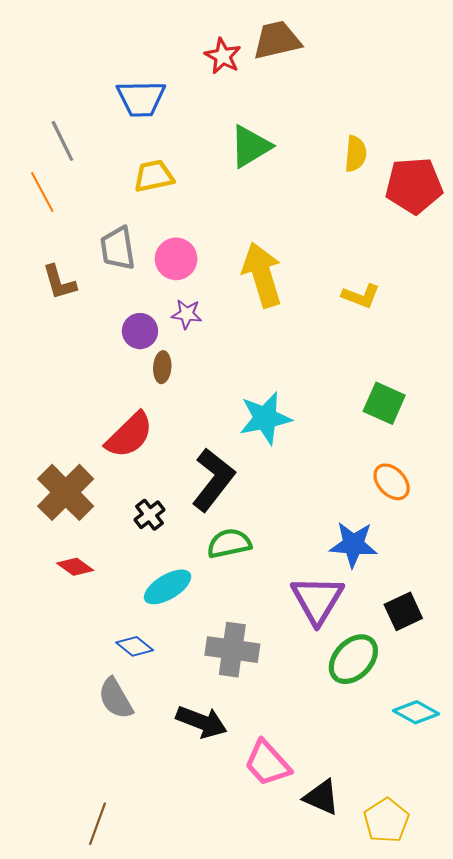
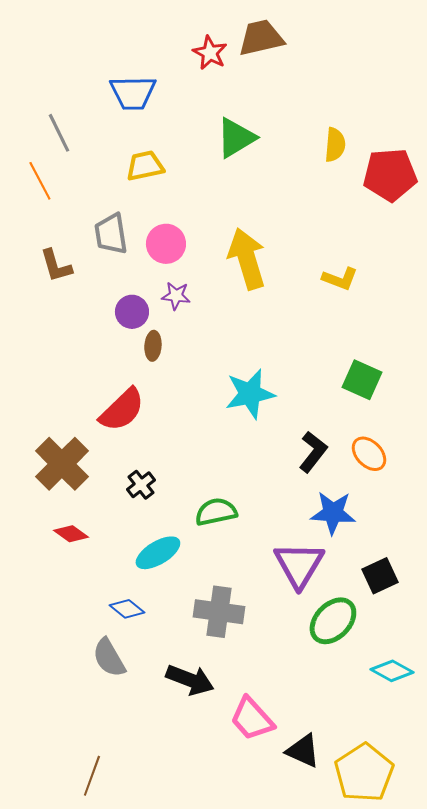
black L-shape: (213, 480) -> (313, 452), moved, size x0.7
yellow pentagon: (386, 821) -> (364, 773), size x1.4

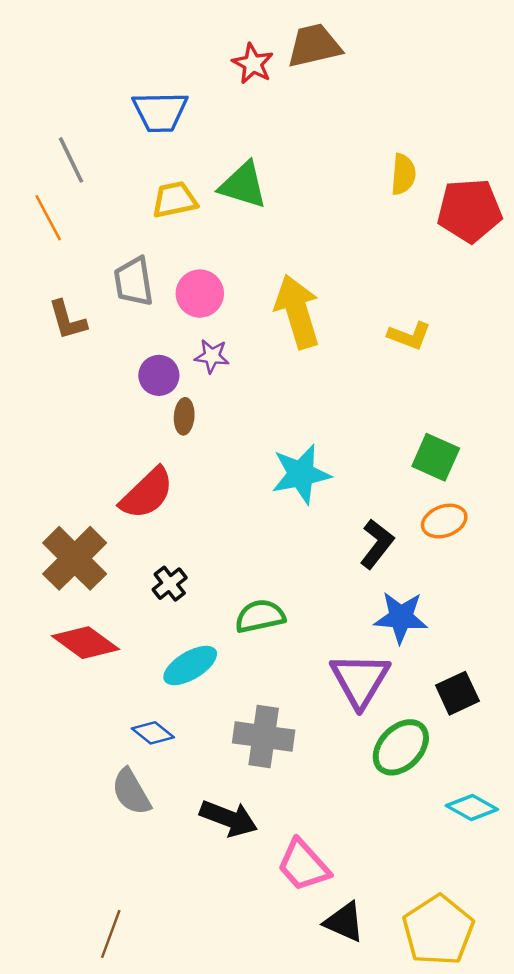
green triangle: (236, 138) -> (243, 185), moved, turned 48
orange ellipse: (369, 454) -> (444, 521), moved, turned -66
red diamond: (71, 534) -> (85, 643), size x1.6
black triangle: (303, 751) -> (344, 922), moved

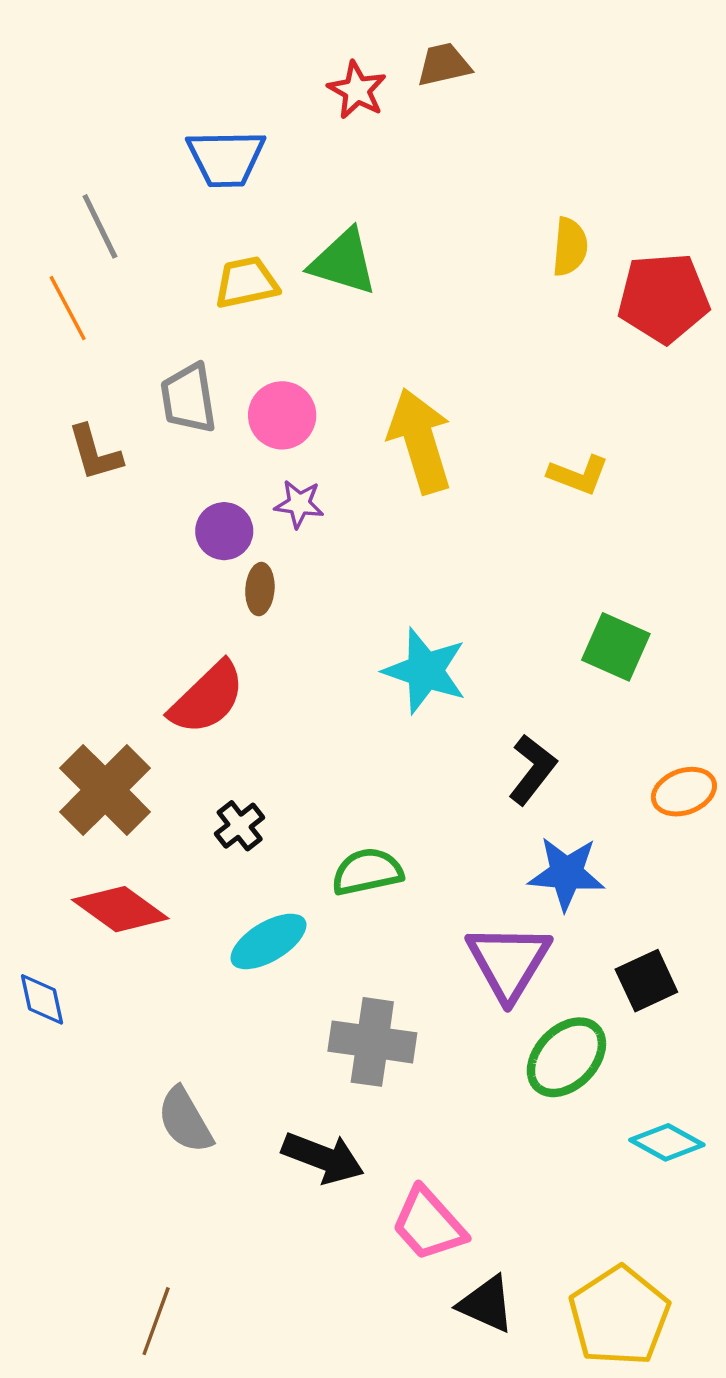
brown trapezoid: (314, 46) -> (444, 65), size x0.7
cyan star: (301, 474) -> (425, 671), turned 30
orange ellipse: (444, 521) -> (684, 792), moved
blue diamond: (153, 733) -> (42, 999), moved, turned 39

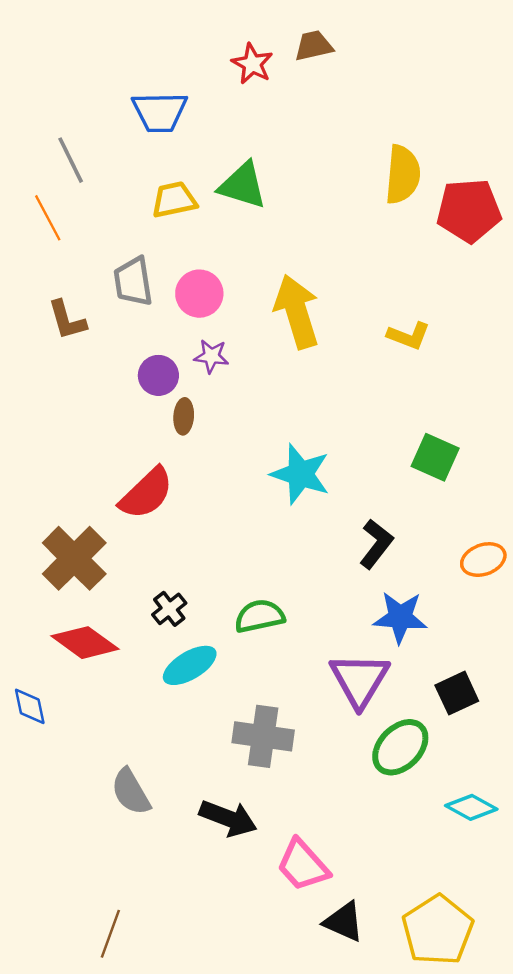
yellow semicircle: (570, 247) -> (403, 174), size x1.4
black cross: (240, 826) -> (169, 609), moved

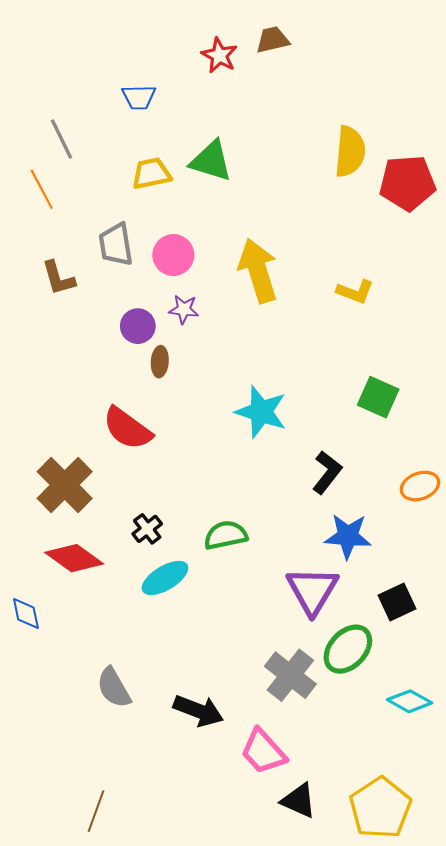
blue trapezoid: (160, 112) -> (139, 97), size x0.7
red semicircle: (146, 493) -> (127, 429), turned 80
gray cross: (263, 736) -> (290, 675), moved, turned 30

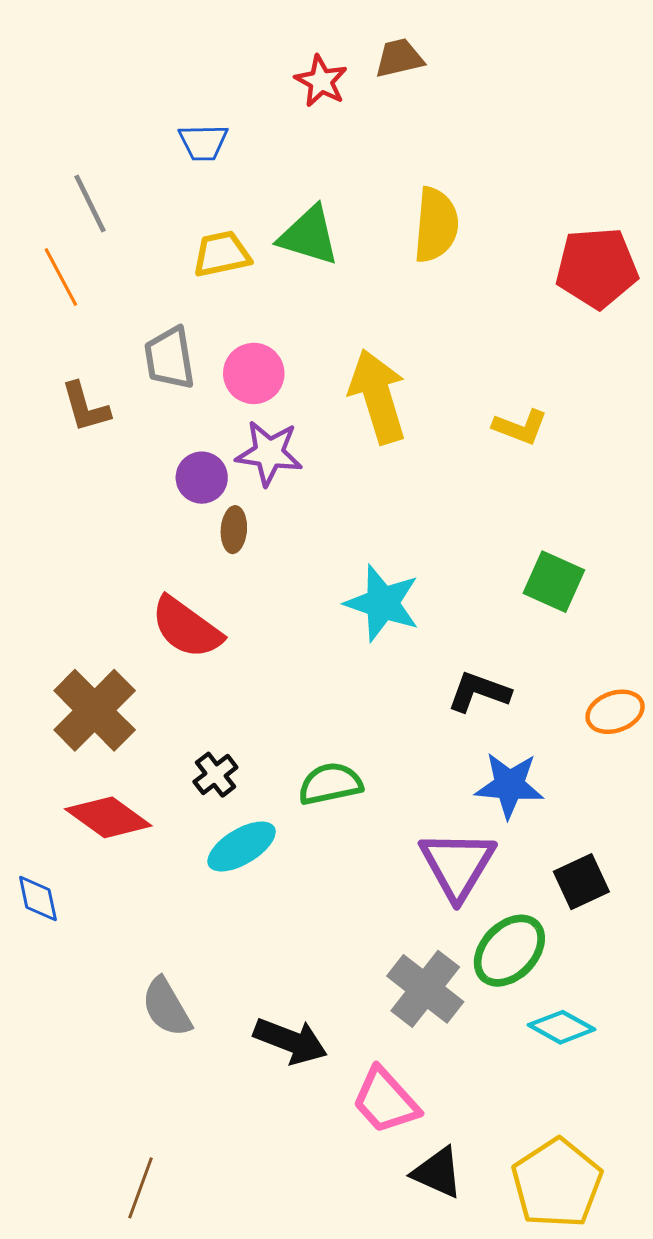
yellow semicircle: (350, 152) -> (436, 225), moved
purple star: (184, 309) -> (269, 453), size x1.5
black L-shape: (327, 472) -> (479, 692), turned -108
cyan diamond: (410, 701) -> (561, 1027), moved

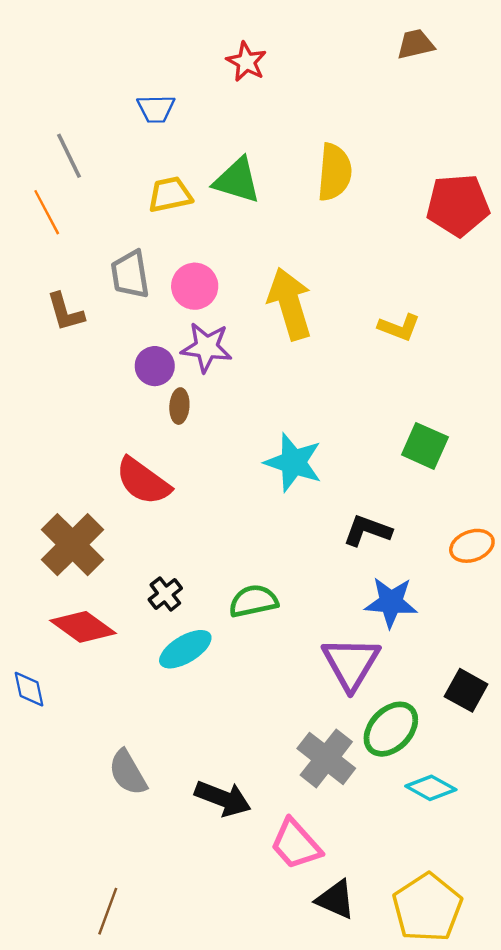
brown trapezoid: (399, 58) -> (416, 44), moved
black square: (581, 882) -> (466, 690), moved, turned -36

